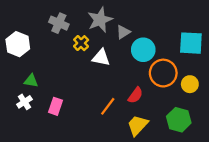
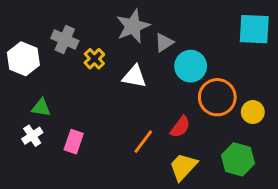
gray cross: (59, 23) -> (65, 39), moved
yellow cross: (81, 43) -> (94, 59), moved
cyan square: (191, 43) -> (254, 29), moved

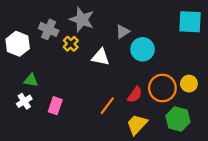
gray star: (133, 26) -> (82, 19), moved, turned -30
orange circle: (217, 97) -> (162, 88), moved

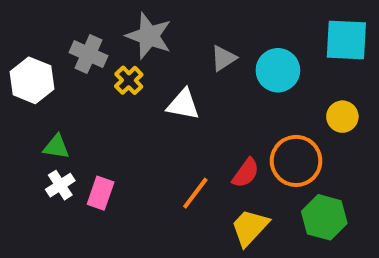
cyan circle: (143, 49) -> (278, 70), moved
yellow circle: (189, 84) -> (342, 117), moved
white cross: (24, 101) -> (60, 185), moved

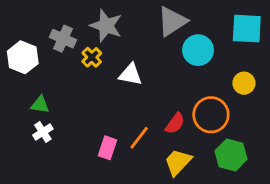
gray triangle: (223, 58) -> (172, 21), moved, size x1.6
pink rectangle: (101, 193) -> (108, 148), moved

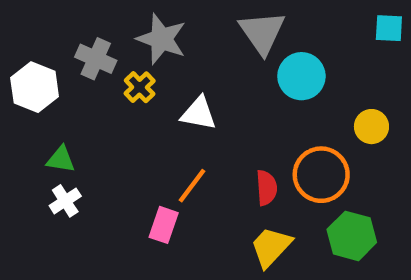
gray triangle: (172, 21) -> (262, 32), turned -32
cyan square: (247, 29) -> (389, 28), moved, size x0.6
red semicircle: (175, 123) -> (266, 188), turned -40
orange line: (139, 138) -> (192, 186), moved

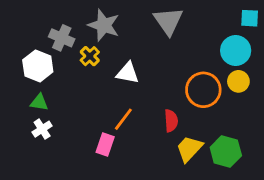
cyan circle: (301, 76) -> (236, 50), moved
white hexagon: (35, 87) -> (38, 66), moved
orange circle: (321, 175) -> (203, 90), moved
yellow trapezoid: (271, 247) -> (189, 149), moved

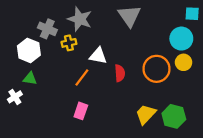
yellow cross: (90, 56) -> (69, 43), turned 32
orange line: (123, 119) -> (82, 77), moved
red semicircle: (171, 121) -> (120, 73), moved
white cross: (42, 129) -> (15, 97), moved

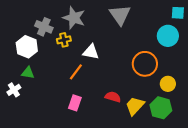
yellow circle: (184, 62) -> (168, 84), moved
red semicircle: (120, 73) -> (113, 97), moved, turned -70

